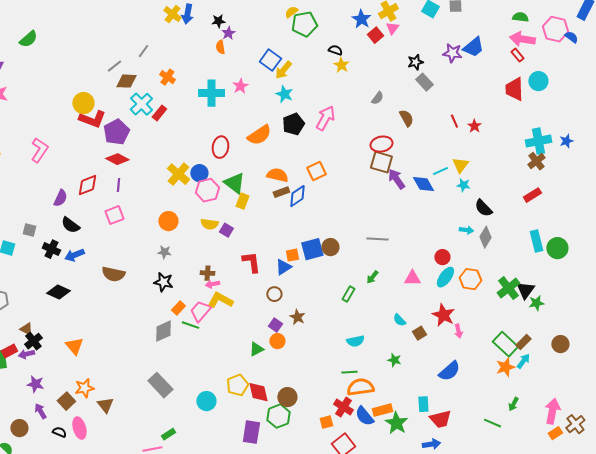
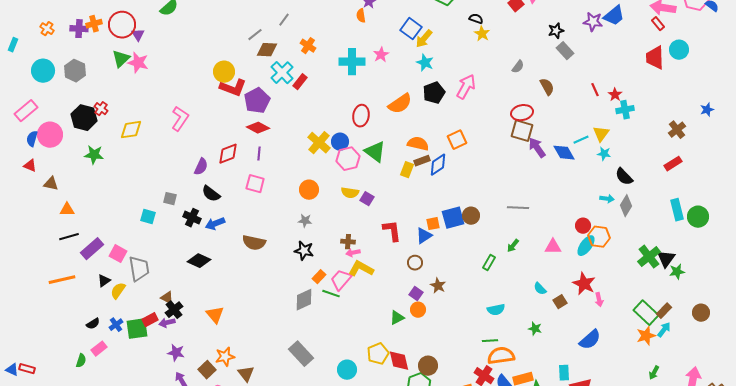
cyan cross: (538, 141) -> (625, 110), moved, size x0.7
yellow rectangle: (242, 201) -> (407, 170), moved
pink square: (114, 215) -> (255, 184), turned 36
orange hexagon: (470, 279) -> (599, 237), moved

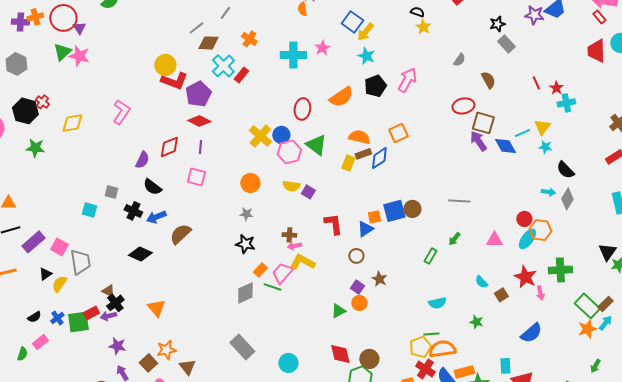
brown square: (522, 131) -> (483, 123), moved
brown semicircle: (254, 243) -> (180, 234), moved, turned 125
green cross: (649, 257) -> (560, 270), moved, turned 35
yellow pentagon: (378, 354) -> (420, 347), moved

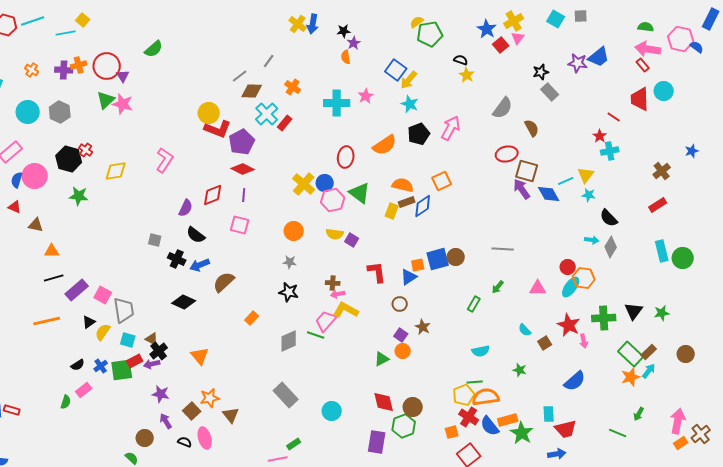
gray semicircle: (459, 60) -> (503, 108), size x1.6
red line: (536, 83) -> (614, 117), moved, turned -32
cyan square: (89, 210) -> (128, 340), moved
black triangle: (607, 252) -> (634, 311), moved
orange rectangle: (260, 270) -> (252, 318), moved

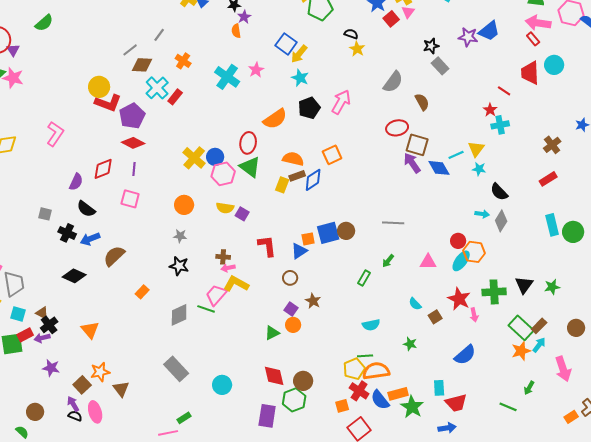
cyan cross: (337, 103) -> (227, 77), turned 35
red ellipse: (346, 157) -> (248, 143), moved
purple arrow: (166, 421) -> (73, 404), moved
pink arrow: (678, 421) -> (563, 369), moved, turned 150

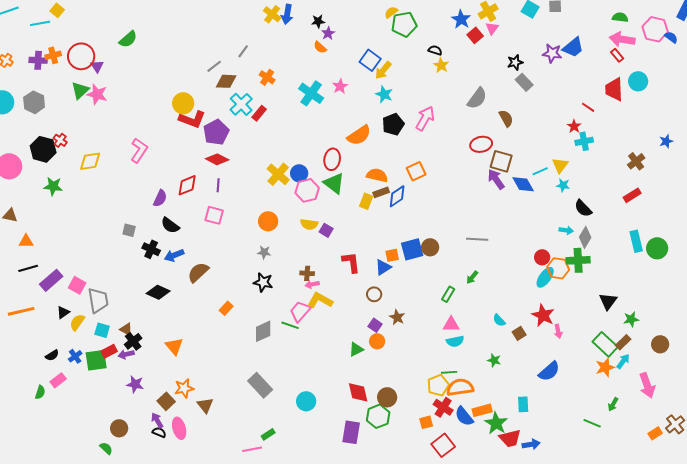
orange semicircle: (236, 31) -> (320, 47), turned -40
pink triangle: (428, 262) -> (451, 324), moved
green star: (552, 287) -> (631, 319), moved
green cross: (494, 292) -> (578, 260), moved
red trapezoid: (456, 403) -> (510, 438), moved

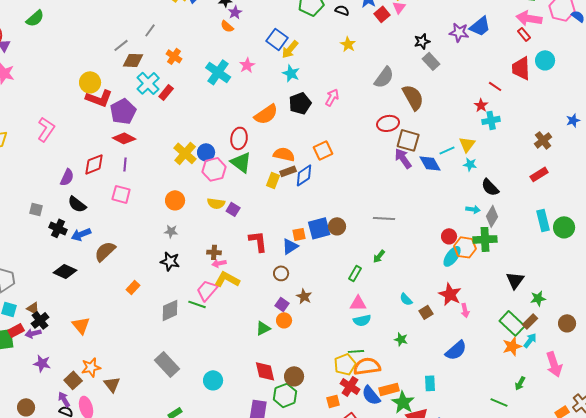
black semicircle: (435, 50) -> (342, 10), moved
pink arrow: (425, 118) -> (332, 97), size x0.7
brown semicircle: (506, 118) -> (413, 97), size x1.5

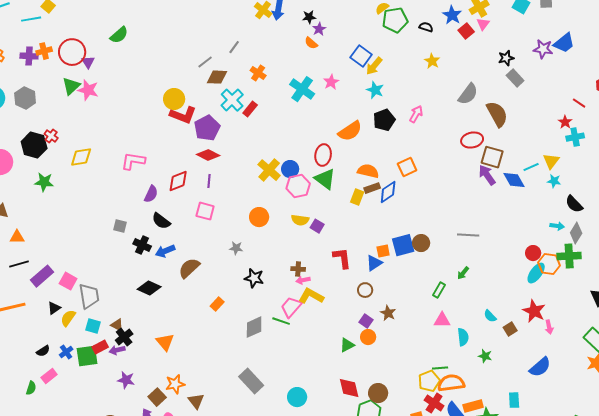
pink L-shape: (46, 129) -> (133, 161), moved, turned -115
gray star: (171, 231) -> (236, 248), moved
cyan semicircle: (362, 320) -> (463, 337), moved, turned -84

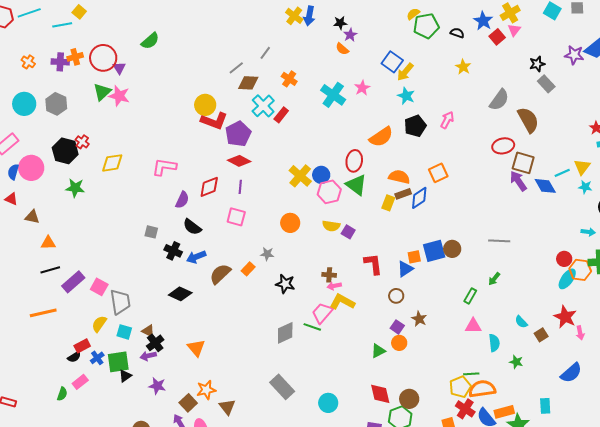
orange rectangle: (217, 304) -> (248, 269), moved
black triangle: (54, 308) -> (125, 376), moved
red rectangle: (100, 347) -> (82, 346), moved

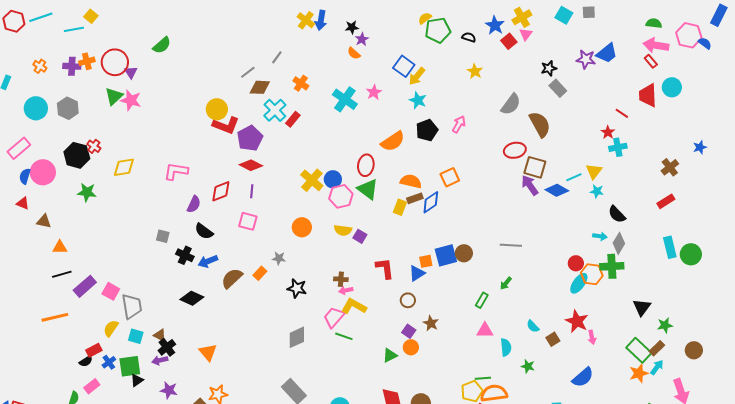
blue diamond: (545, 186) -> (557, 190), turned -30
green line: (312, 327) -> (344, 336), moved

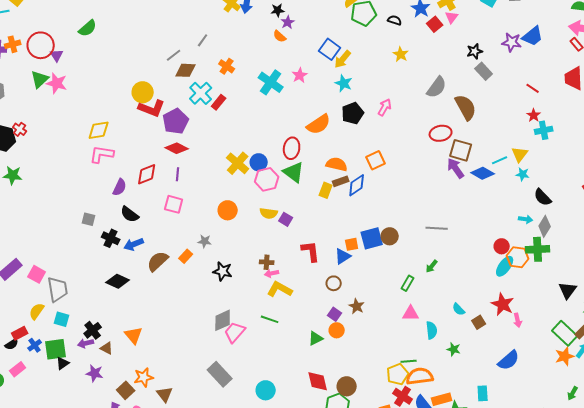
red line: (622, 113) -> (533, 88), moved
yellow diamond: (124, 167) -> (99, 130), moved
pink trapezoid: (334, 317) -> (235, 332), moved
brown triangle: (160, 335) -> (107, 348), moved

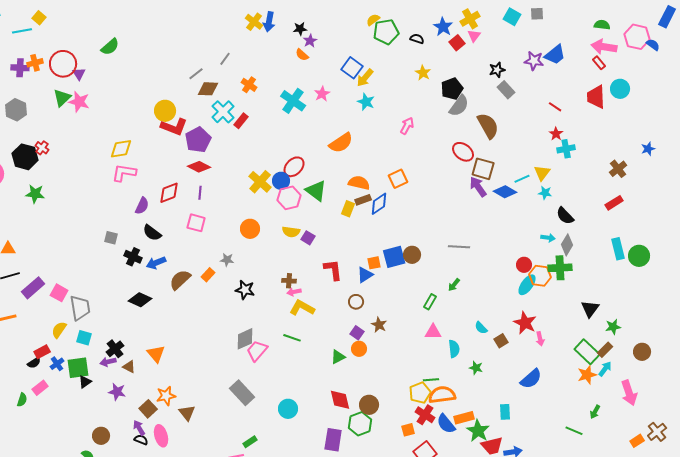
black pentagon: (353, 113) -> (452, 89), moved
red ellipse: (441, 133) -> (463, 152), turned 50
red ellipse: (292, 148) -> (294, 167), moved, turned 35

